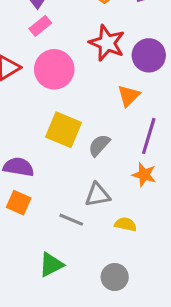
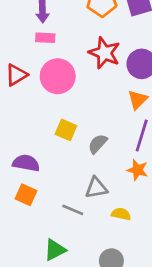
pink rectangle: (40, 26) -> (45, 38), turned 42
orange triangle: (129, 96) -> (138, 100), moved
yellow square: (63, 130) -> (66, 130), size x0.7

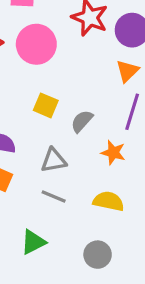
orange star: (138, 170) -> (113, 153), moved
gray triangle: (96, 188) -> (54, 160), moved
yellow semicircle: (121, 214) -> (109, 201), size x1.4

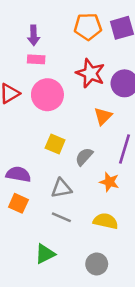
orange triangle: (127, 71) -> (103, 116), moved

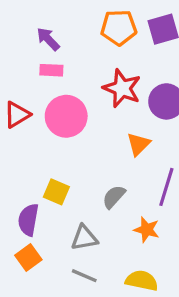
purple arrow: (34, 35) -> (48, 39), turned 138
yellow square: (55, 144) -> (56, 192), moved
purple semicircle: (18, 174) -> (28, 220), turned -90
orange square: (18, 203) -> (28, 258), turned 30

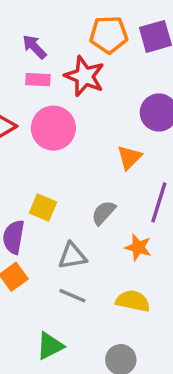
red star: (122, 88) -> (85, 76), moved

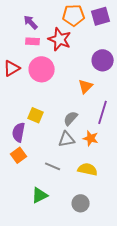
gray triangle: (72, 256) -> (67, 139), moved

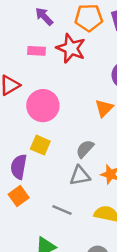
purple arrow: (31, 22) -> (44, 16), moved
pink circle: (42, 69) -> (43, 106), moved

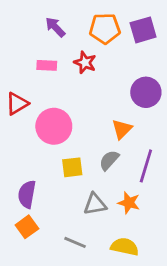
red star: (71, 48) -> (85, 63), size x0.7
yellow square: (40, 145) -> (72, 167), moved, turned -30
gray semicircle: (85, 149) -> (109, 160), moved

